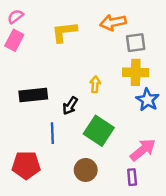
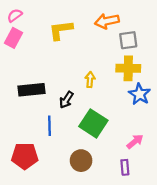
pink arrow: (143, 150) -> (135, 141), size x0.7

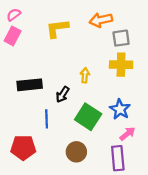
blue star: (140, 94) -> (120, 109), moved
purple rectangle: (125, 167) -> (118, 158), size x1.6

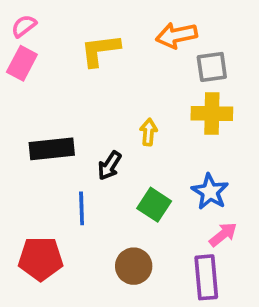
green square: (88, 117) -> (154, 205), size x0.7

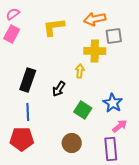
yellow cross: (212, 113) -> (95, 51), moved
black rectangle: (52, 149) -> (28, 80), turned -65
blue line: (82, 208) -> (28, 112), moved

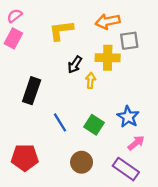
black arrow: (59, 89) -> (75, 65), moved
blue line: (28, 112) -> (60, 122), moved, turned -30
purple rectangle: (111, 149) -> (126, 169), turned -50

